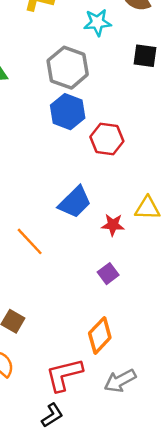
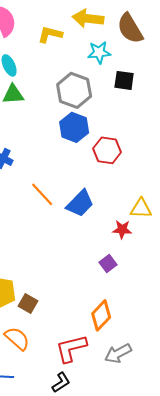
black square: (145, 56) -> (124, 80), moved
red star: (113, 225) -> (122, 229), moved
orange line: (30, 241) -> (42, 194), moved

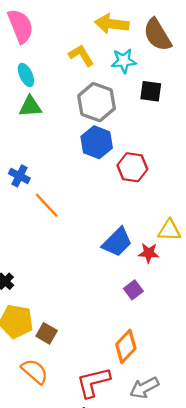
yellow L-shape: (50, 34) -> (81, 55), moved, turned 45
orange line: (42, 194) -> (47, 205), moved
blue trapezoid: (80, 203) -> (117, 242), moved

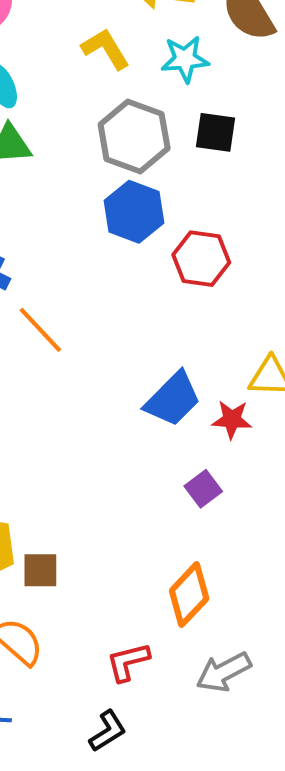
black square: (151, 91) -> (216, 132), moved
brown square: (47, 333) -> (40, 570), turned -30
red L-shape: (93, 382) -> (128, 662), size x0.7

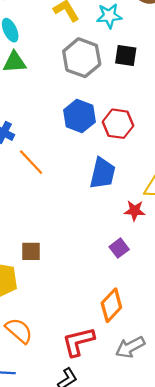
blue hexagon: (134, 212) -> (79, 116), moved
blue trapezoid: (173, 399) -> (103, 173), moved, turned -32
brown square: (40, 570) -> (31, 251), moved
red L-shape: (128, 662) -> (78, 342), size x1.4

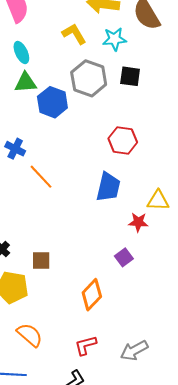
blue hexagon: (79, 116) -> (52, 102), moved
orange diamond: (111, 305) -> (92, 295), moved
red L-shape: (78, 342) -> (86, 345), size x0.7

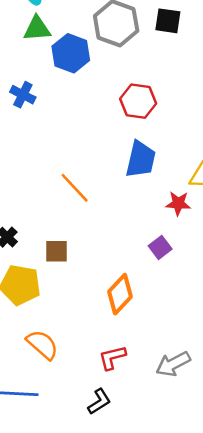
red hexagon: (123, 140) -> (138, 101), moved
blue cross: (15, 149) -> (23, 95), moved
orange line: (41, 177) -> (75, 188), moved

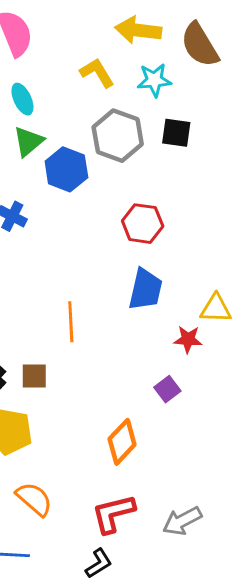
green triangle: (37, 29) -> (28, 142), turned -36
orange line: (75, 188) -> (71, 322), turned 40
brown square: (57, 251) -> (34, 376), moved
red L-shape: (112, 357) -> (113, 514), size x1.4

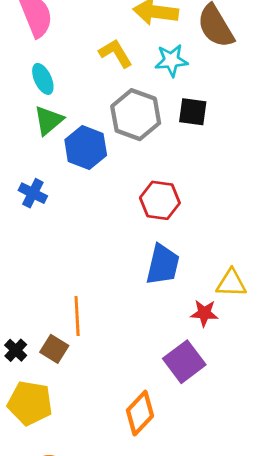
orange line: (71, 322) -> (77, 316), moved
brown square: (34, 376) -> (54, 349), turned 32
purple square: (167, 389) -> (184, 362), size x1.6

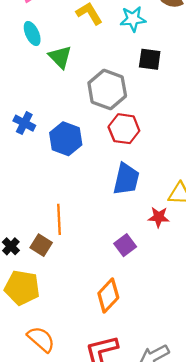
gray hexagon: (136, 115) -> (107, 89), moved
green triangle: (49, 120) -> (60, 57), moved, turned -35
blue hexagon: (86, 147) -> (66, 139), moved
purple square: (184, 362) -> (125, 245), moved, size x0.7

